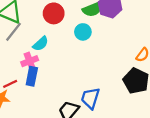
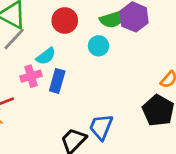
blue rectangle: (32, 76) -> (57, 81), moved

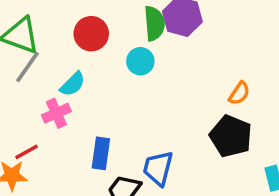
green semicircle: (113, 19) -> (154, 23), turned -70
blue rectangle: (57, 81) -> (101, 153), moved

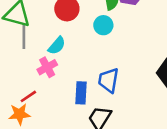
gray line: (27, 67) -> (24, 36), turned -30
blue trapezoid: (158, 168) -> (108, 80), moved

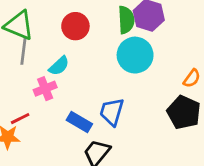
cyan circle: (103, 25) -> (135, 55), moved, size x1.6
blue rectangle: (81, 93) -> (79, 122), turned -70

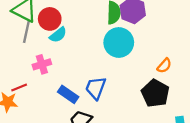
red circle: (75, 26) -> (50, 19), moved
cyan semicircle: (59, 66) -> (58, 35), moved

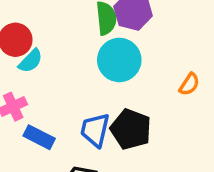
black pentagon: (155, 93) -> (131, 129), moved
blue rectangle: (68, 94) -> (39, 137), moved

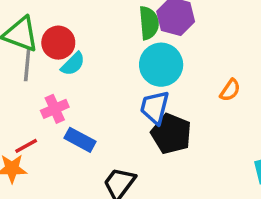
blue trapezoid: (95, 130) -> (155, 107), moved

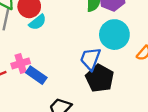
cyan circle: (161, 65) -> (114, 35), moved
pink cross: (55, 109) -> (21, 63), moved

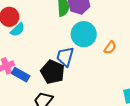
black pentagon: (100, 78) -> (53, 72), moved

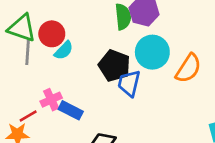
orange semicircle: (110, 48) -> (188, 68), size x1.6
black pentagon: (53, 72) -> (114, 66), moved

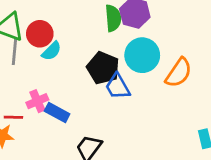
blue trapezoid: (129, 83) -> (118, 86), turned -44
red line: (28, 116) -> (13, 117), turned 30

